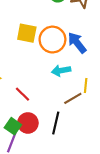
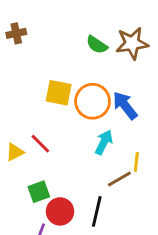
cyan arrow: (61, 71) -> (104, 142), turned 126
red line: (23, 94) -> (40, 144), moved
green square: (13, 126) -> (39, 192), moved, turned 35

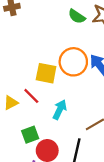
yellow square: (59, 93) -> (46, 73), moved
cyan arrow: (104, 142) -> (60, 110), moved

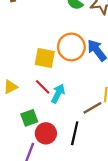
red line: (31, 96) -> (43, 87), moved

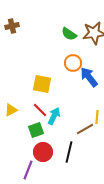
orange circle: (71, 47) -> (73, 63), moved, size x0.7
green square: (29, 118) -> (36, 130), moved

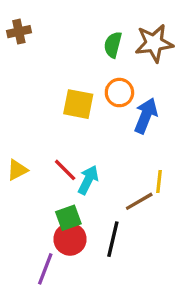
green semicircle: (69, 34) -> (113, 45), turned 70
blue arrow: (89, 77) -> (146, 116), turned 60
yellow square: (42, 84) -> (78, 104), moved
green square: (36, 130) -> (68, 218), moved

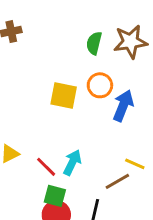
red line: (65, 170) -> (46, 167), moved
yellow line: (159, 182) -> (135, 164), turned -72
green square: (68, 218) -> (55, 196), turned 35

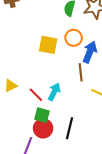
brown line: (117, 181) -> (81, 72), moved, turned -66

